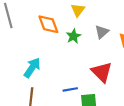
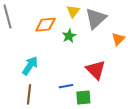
orange diamond: (48, 24) -> (45, 25), turned -75
gray triangle: (102, 32) -> (96, 18), moved, size x1.6

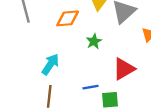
green star: (69, 36) -> (94, 41), moved
red triangle: (96, 70) -> (124, 69), turned 45

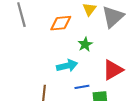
cyan arrow: (50, 64) -> (67, 66), moved, turned 42

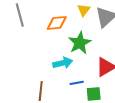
green star: (85, 44) -> (80, 43), size x1.6

